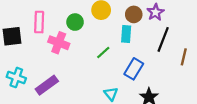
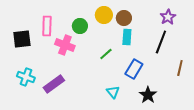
purple star: (155, 12) -> (168, 17), moved
brown circle: (134, 14) -> (124, 18), moved
brown line: (184, 57) -> (180, 68), moved

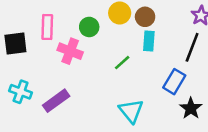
blue rectangle: (134, 69) -> (174, 82), moved
cyan triangle: (113, 92) -> (131, 111), size x1.5
black star: (148, 95) -> (191, 108), moved

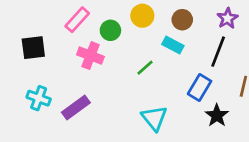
brown circle: (145, 17) -> (182, 20), moved
pink rectangle: (47, 27) -> (77, 20), moved, turned 40
cyan rectangle: (149, 41) -> (173, 45), turned -66

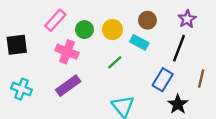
yellow circle: (142, 16) -> (112, 30), moved
purple rectangle: (76, 107) -> (68, 86), moved

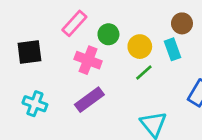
yellow circle: (112, 30) -> (140, 47), moved
cyan rectangle: (139, 42) -> (172, 49), turned 42

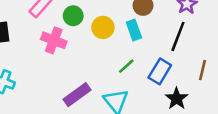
green line: (144, 72) -> (126, 66), moved
purple rectangle: (89, 100) -> (77, 95), moved

